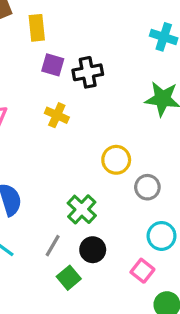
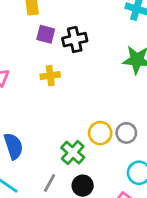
yellow cross: (57, 115) -> (50, 76), turned -30
yellow circle: (116, 160) -> (100, 133), moved

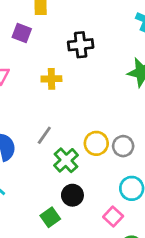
purple square: (46, 34) -> (22, 33), moved
gray line: (50, 183) -> (44, 135), moved

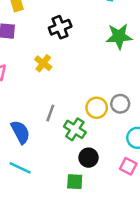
yellow cross: (51, 79) -> (43, 63), turned -36
green square: (50, 217) -> (75, 182), turned -36

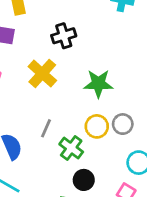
green star: (119, 36) -> (98, 84), moved
yellow cross: (43, 63) -> (42, 73), size x1.5

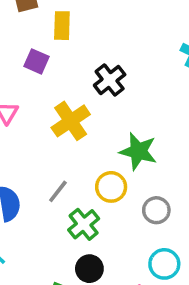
black cross: (64, 36) -> (110, 80), turned -35
yellow circle: (97, 126) -> (111, 187), moved

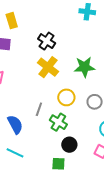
yellow cross: (71, 121) -> (48, 67), moved
green star: (138, 151) -> (85, 67), moved

